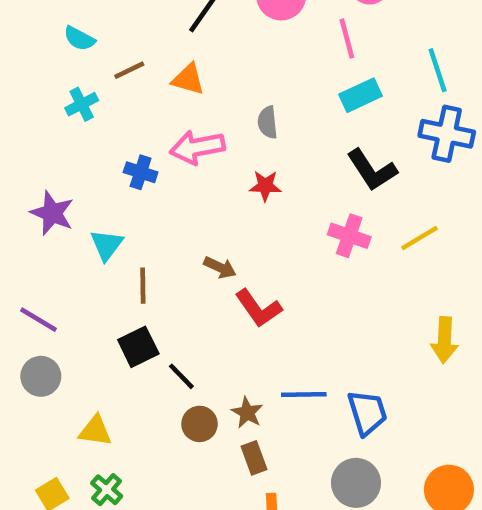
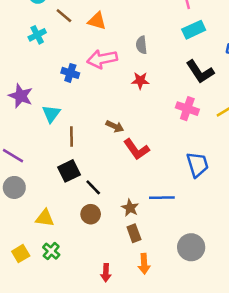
brown line: (129, 70) -> (64, 16), turned 66
blue trapezoid: (367, 413) -> (197, 165), moved
brown circle: (200, 424) -> (91, 214), moved

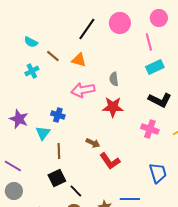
black L-shape: (200, 72) -> (160, 100), turned -30
blue cross: (70, 73) -> (58, 115), moved
red star: (140, 81) -> (113, 107), size x1.5

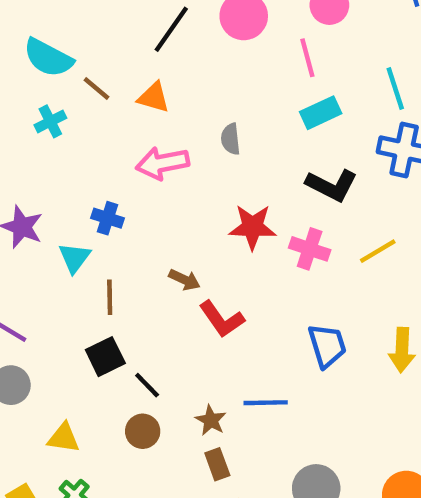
cyan semicircle: (31, 42) -> (48, 58), size x1.6
red star: (113, 107) -> (252, 227), moved

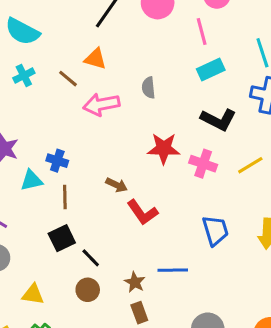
brown line: (96, 89) -> (68, 79), moved
blue cross: (107, 218) -> (57, 161), moved
cyan triangle: (75, 258) -> (31, 180), moved, turned 40

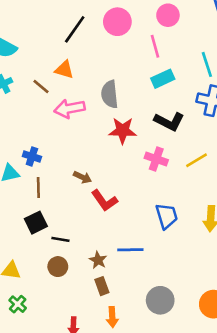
gray semicircle: (148, 88) -> (110, 94), size x1.5
red star: (164, 148) -> (123, 131), moved
black line: (91, 258) -> (60, 239), turned -36

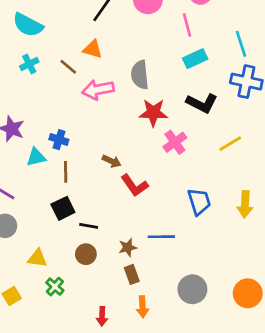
pink cross: (156, 159) -> (175, 142), moved, turned 35
brown star: (98, 260) -> (128, 247), turned 30
green cross: (18, 304) -> (55, 287), moved

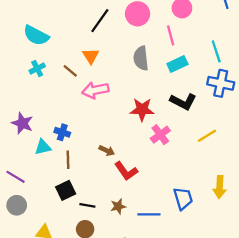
orange triangle: (93, 49) -> (91, 56), turned 42
gray semicircle: (140, 75) -> (141, 58), moved
blue trapezoid: (199, 202) -> (183, 198), moved
brown star: (128, 247) -> (118, 206), moved

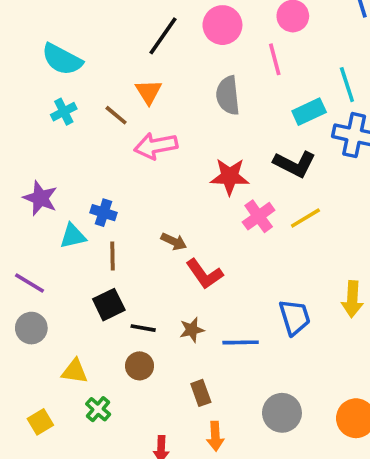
cyan rectangle: (177, 64) -> (309, 112), moved
yellow line: (207, 136) -> (305, 218), moved

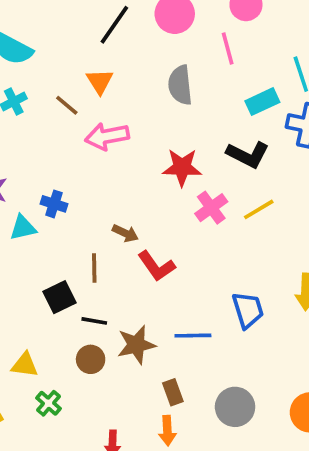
brown line: (112, 256) -> (94, 268), moved
brown star: (192, 330) -> (136, 345), moved, size x1.5
brown rectangle: (201, 393) -> (173, 392), moved

